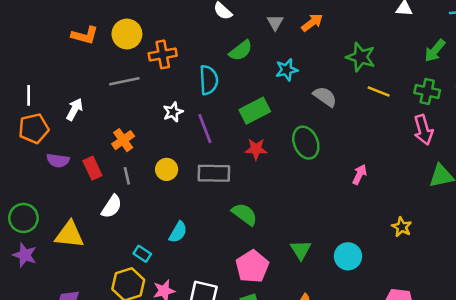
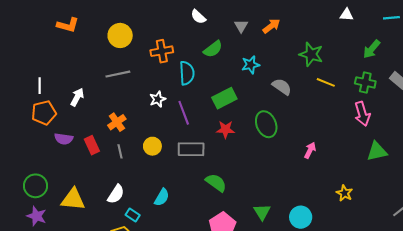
orange L-shape: (85, 35) -> (68, 25), moved
orange cross: (163, 54) -> (162, 51), moved
white semicircle: (112, 206) -> (116, 194), moved

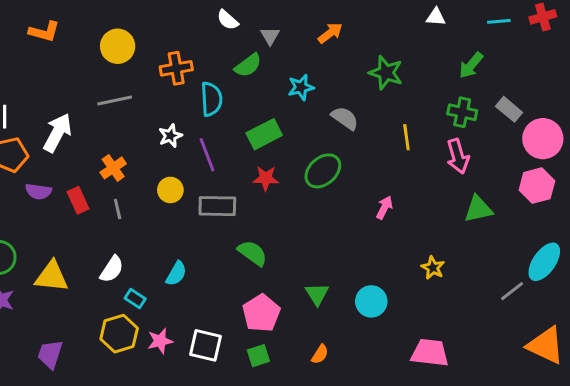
gray triangle: (241, 26) -> (270, 36), moved
yellow line: (326, 82) -> (406, 137), moved, turned 60
white arrow: (77, 97) -> (57, 133), size x1.5
green ellipse: (266, 124) -> (323, 171), turned 70
yellow circle: (152, 146) -> (170, 190), moved

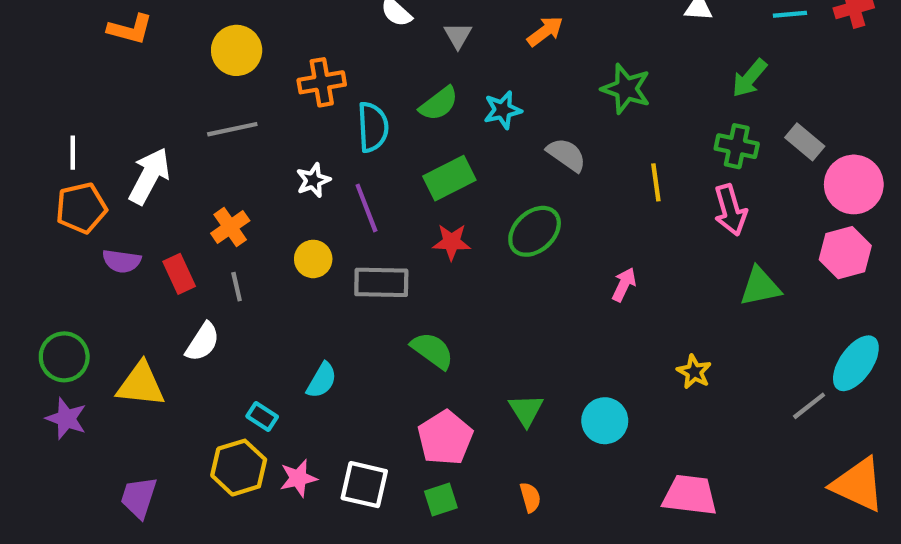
green semicircle: (248, 65) -> (439, 104), moved
white semicircle: (112, 269) -> (203, 342), moved
orange semicircle: (320, 354) -> (530, 497), turned -48

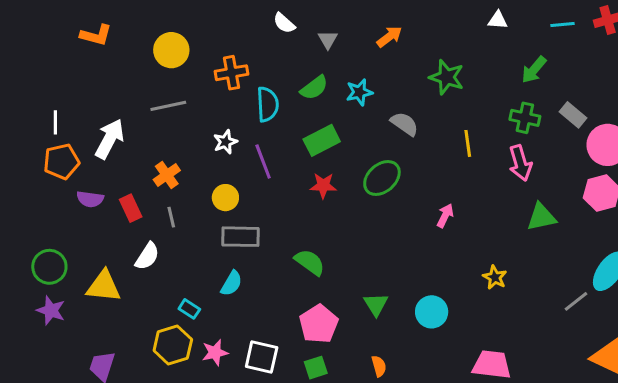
gray rectangle: (381, 282) -> (241, 237), moved

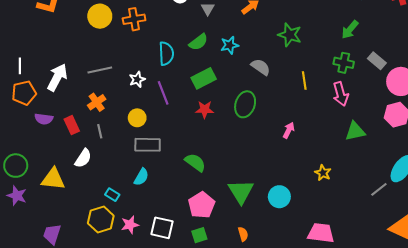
orange cross: (231, 73) -> (134, 19), moved
gray line: (168, 106) -> (100, 70), moved
green ellipse: (382, 178) -> (245, 104), turned -30
green triangle: (376, 304) -> (241, 192), size x1.5

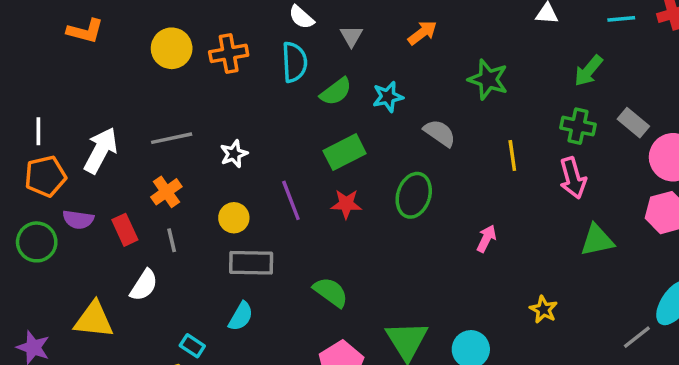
cyan semicircle: (166, 53) -> (294, 62), moved
purple line: (163, 93) -> (291, 200), moved
green circle: (16, 166) -> (37, 242), moved

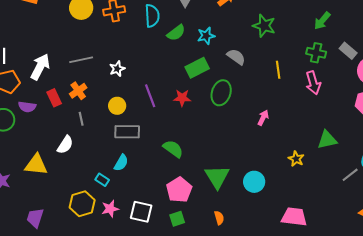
green rectangle: (345, 152) -> (197, 68), moved
red rectangle: (125, 230) -> (54, 98), moved
green triangle: (597, 240) -> (327, 140), moved
cyan rectangle: (192, 346) -> (102, 180), moved

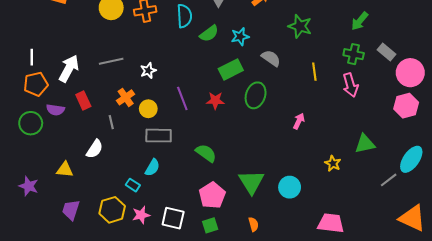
orange cross: (78, 91) -> (126, 97), moved
yellow triangle: (36, 165) -> (65, 170), size x0.7
purple trapezoid: (35, 218) -> (71, 210), moved

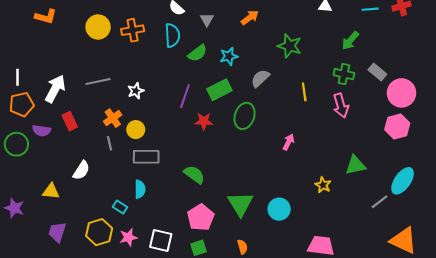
gray semicircle: (271, 58) -> (260, 78), turned -78
purple line: (182, 98) -> (185, 96), moved, turned 40
gray line: (111, 122) -> (110, 143), moved
cyan semicircle: (152, 168) -> (140, 189), turned -30

